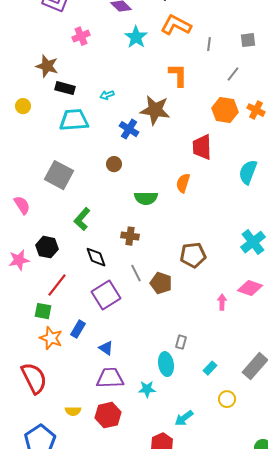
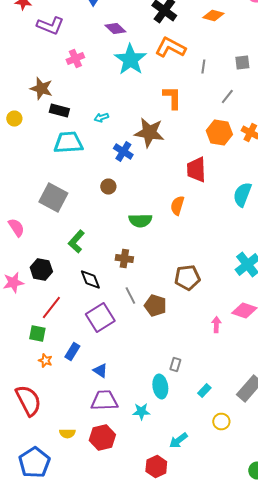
cyan star: (136, 37) -> (130, 60), size x1.4
yellow circle: (23, 106) -> (14, 118), moved
orange star: (51, 338) -> (45, 360), size x0.6

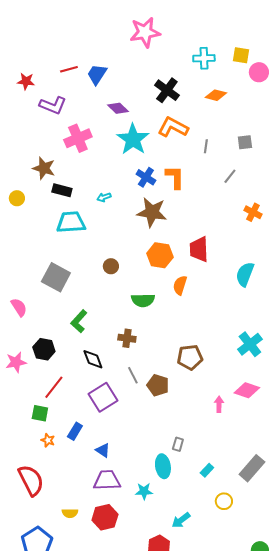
pink cross: (75, 58) -> (78, 138), size x1.5
orange hexagon: (219, 132) -> (160, 255), moved
blue cross: (123, 152) -> (146, 177), moved

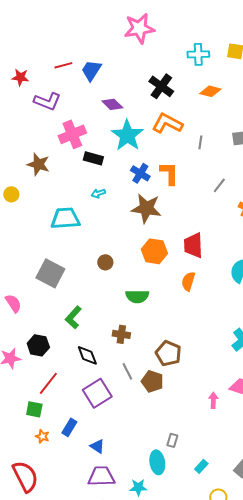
gray line: (230, 176) -> (219, 185), moved
black rectangle: (62, 190) -> (93, 158), moved
orange semicircle: (180, 285) -> (188, 281), moved
brown pentagon: (190, 357) -> (168, 353), moved, turned 30

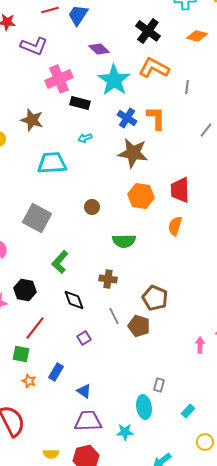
brown star: (38, 164) -> (32, 120), moved
purple square: (97, 393) -> (84, 338), size x0.5

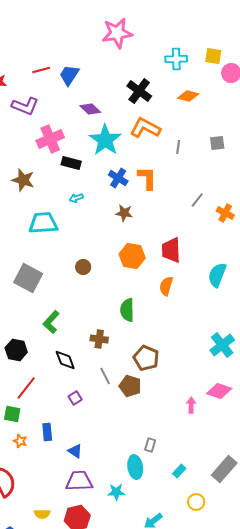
gray line: (206, 130) -> (197, 200), moved
brown star: (133, 153) -> (124, 213), size x0.6
green semicircle: (124, 241) -> (127, 310), moved, turned 90
blue rectangle: (56, 372) -> (47, 432), turned -36

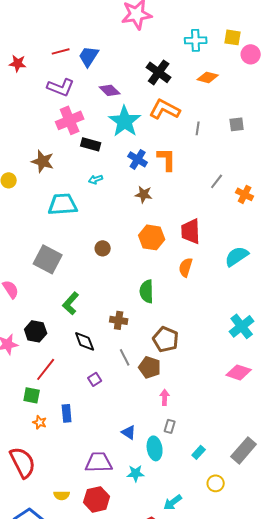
purple L-shape: (25, 106) -> (61, 87), moved
cyan semicircle: (217, 275) -> (237, 256), turned 35
pink arrow: (191, 405) -> (165, 397), moved
blue triangle: (75, 451) -> (129, 432), moved

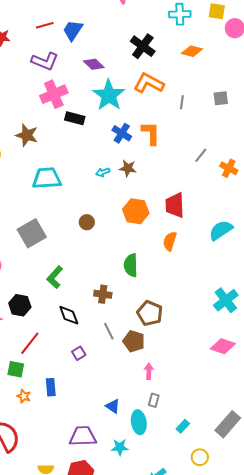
cyan arrow: (96, 179) -> (103, 172), moved
gray square: (48, 259) -> (32, 233), turned 32

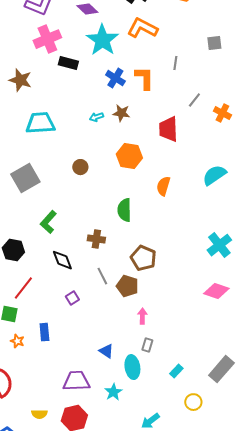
gray line: (182, 102) -> (175, 63), moved
red trapezoid: (175, 205) -> (168, 129), moved
cyan star: (120, 447) -> (113, 392), turned -30

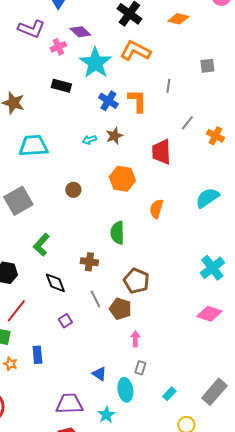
pink cross: (47, 39) -> (58, 47), moved, size x0.6
brown star: (121, 113) -> (114, 136), turned -30

